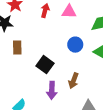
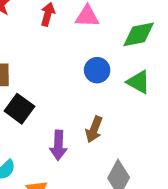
black square: (45, 65) -> (19, 109), moved

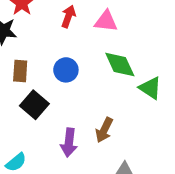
green diamond: (139, 34) -> (120, 64), moved, turned 72
blue circle: (97, 70) -> (66, 70), moved

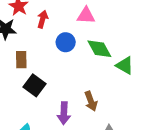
red arrow: (68, 16) -> (43, 19), moved
blue circle: (66, 70) -> (66, 42), moved
brown arrow: (104, 130) -> (91, 101), turned -42

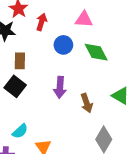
green triangle: (125, 65) -> (121, 96), moved
black square: (34, 85) -> (15, 86), moved
purple arrow: (64, 113) -> (60, 87), moved

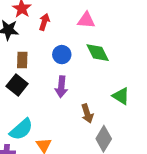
blue circle: (63, 45) -> (62, 55), moved
brown arrow: (87, 103) -> (87, 114), moved
cyan semicircle: (20, 131) -> (21, 129), size x1.5

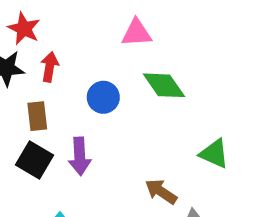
red arrow: (44, 22) -> (50, 67), moved
purple arrow: (61, 87) -> (80, 156), moved
brown arrow: (87, 114) -> (161, 192), turned 150

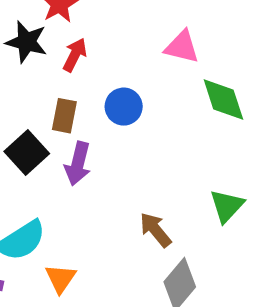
green diamond: (164, 85) -> (223, 100), moved
brown rectangle: (37, 116) -> (64, 116), moved
green triangle: (214, 154) -> (227, 206), turned 32

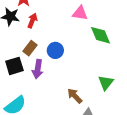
blue circle: (124, 107) -> (55, 50), moved
brown rectangle: (64, 116) -> (30, 48), turned 32
black square: (27, 153) -> (14, 66), turned 30

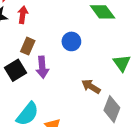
blue circle: (55, 50) -> (71, 41), moved

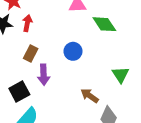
black square: (16, 70) -> (19, 91), moved

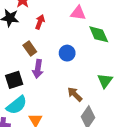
red arrow: (27, 23) -> (40, 22), moved
brown rectangle: (31, 54) -> (30, 49), turned -72

